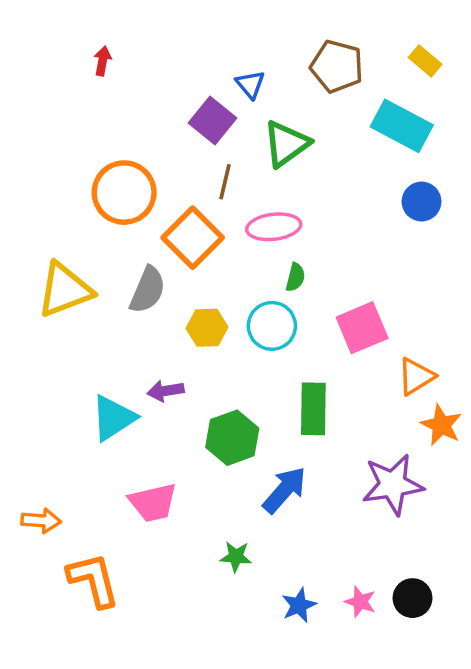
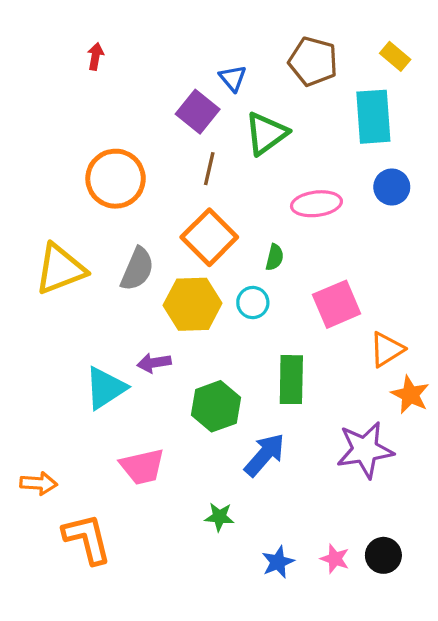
cyan rectangle: (402, 126) -> (373, 117), turned 58
pink ellipse: (274, 227) -> (316, 204), moved
orange square: (193, 238) -> (209, 237), moved
cyan circle: (272, 326) -> (253, 303), size x0.7
yellow hexagon: (207, 328) -> (193, 304), size x1.5

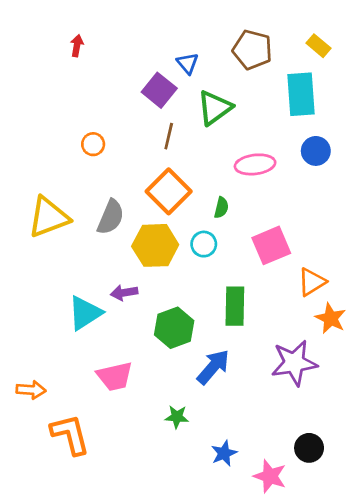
orange circle: (116, 179) -> (93, 144), size x0.5
pink star: (335, 559) -> (270, 476), moved, size x1.4

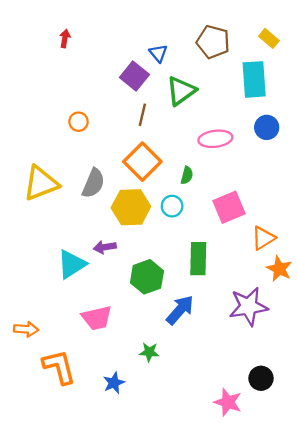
blue star: (224, 453) -> (114, 383), moved

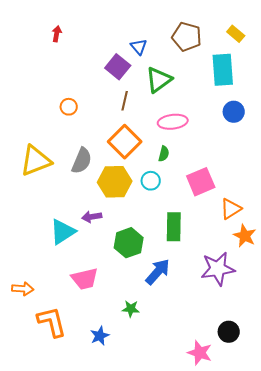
pink ellipse: (215, 139) -> (173, 122), moved

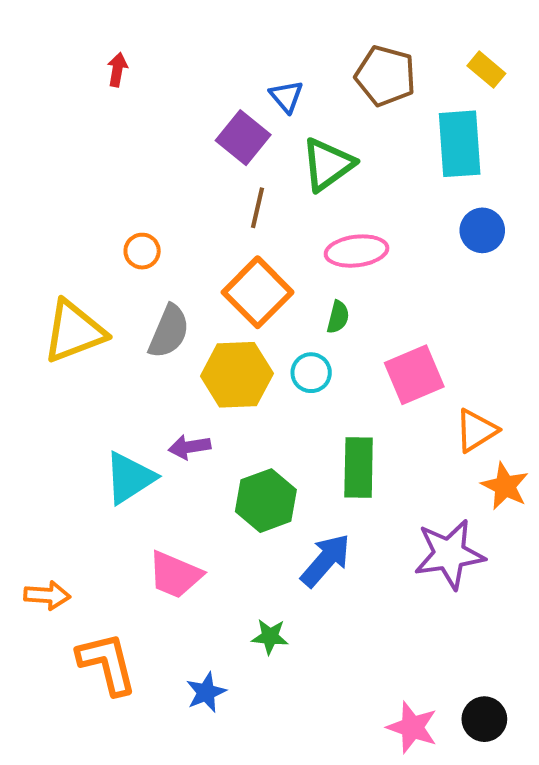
orange circle: (69, 107) -> (142, 251), moved
pink trapezoid: (85, 279) -> (175, 575), turned 36
black circle: (229, 332) -> (484, 719), moved

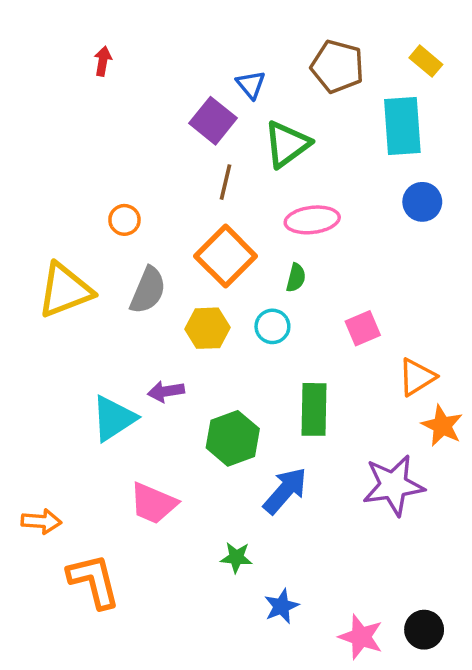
yellow hexagon: (237, 375) -> (207, 328), size x0.7
pink square: (414, 375) -> (363, 328), size x0.7
blue star: (206, 692) -> (281, 606), moved

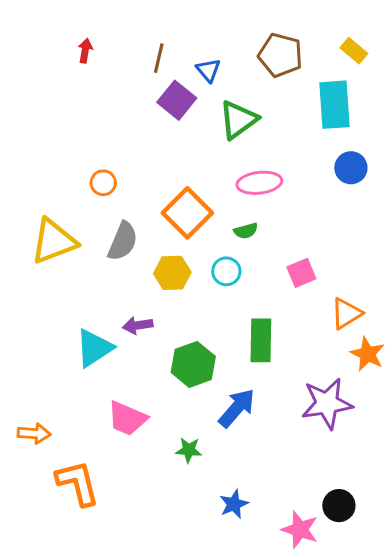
brown line: (226, 182) -> (159, 58), moved
green semicircle: (296, 278) -> (246, 231), turned 60
green star: (236, 557) -> (189, 450), moved
black circle: (424, 630) -> (339, 506), moved

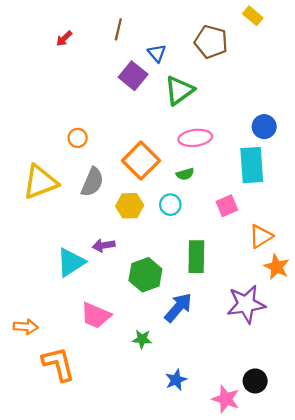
red arrow: (85, 51) -> (64, 38), turned -144
yellow rectangle: (354, 51) -> (253, 16), moved
brown line: (159, 58) -> (118, 29), moved
cyan rectangle: (334, 105) -> (252, 165), moved

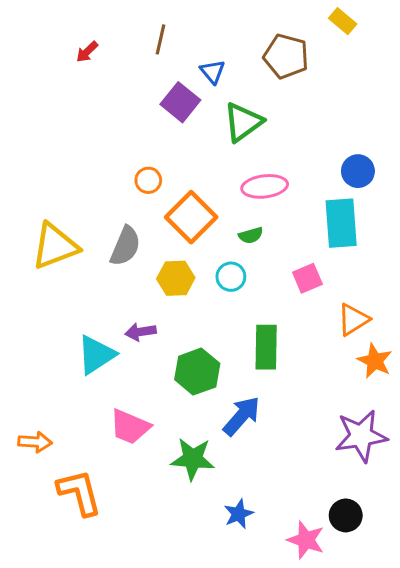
orange circle: (78, 138) -> (148, 180), moved
purple star: (246, 304) -> (361, 436), moved
green star: (142, 339) -> (193, 459), size x1.6

